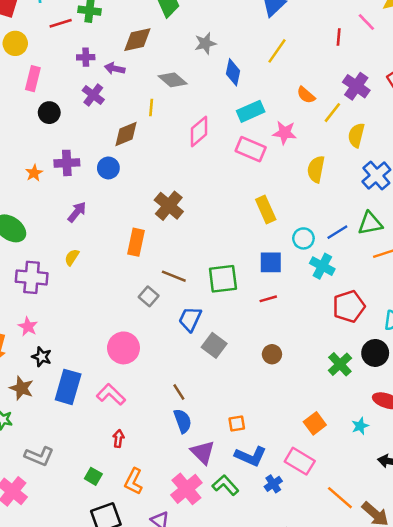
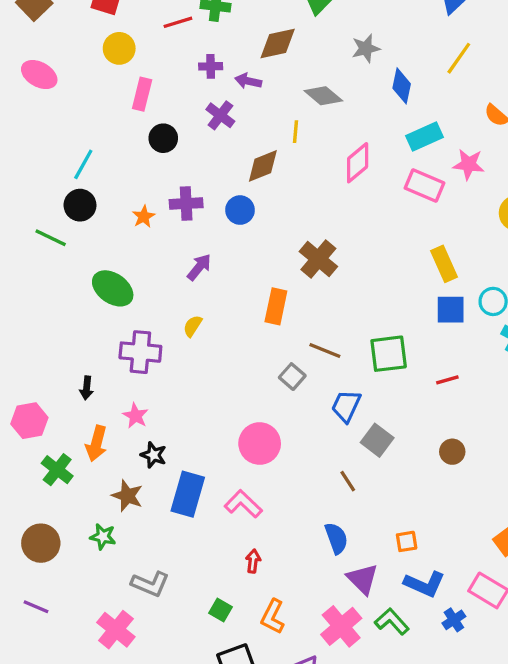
blue square: (271, 262) -> (451, 310), moved
brown line: (179, 392) -> (348, 481), moved

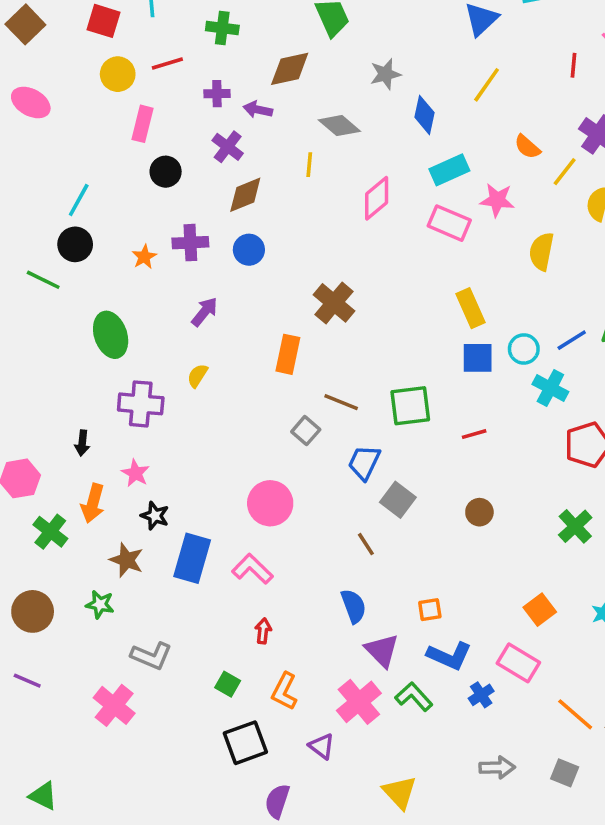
red line: (178, 22) -> (167, 63), moved
brown diamond: (263, 166) -> (245, 195), moved
green ellipse: (113, 288) -> (111, 335), turned 36

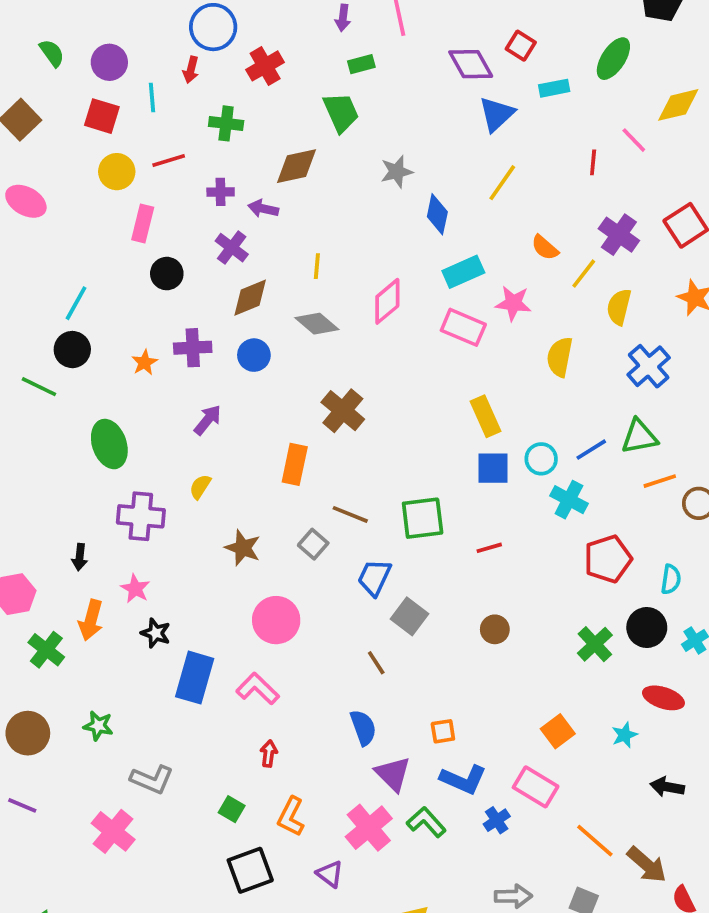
gray diamond: (339, 126) -> (317, 324), moved
brown star: (127, 560) -> (243, 548), moved

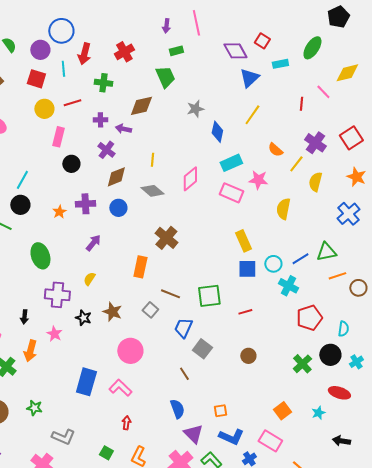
blue circle: (213, 27) -> (61, 31), moved
red arrow: (191, 70) -> (84, 54), size x1.5
blue cross: (649, 366) -> (348, 214), moved
black star: (156, 633) -> (83, 318), moved

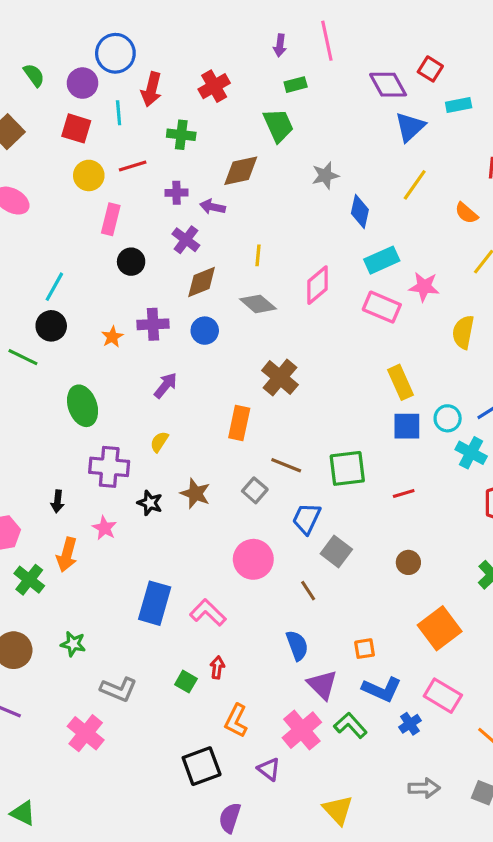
orange semicircle: (275, 150) -> (466, 213), moved
pink circle: (130, 351) -> (253, 559), moved
orange square: (282, 411) -> (440, 628), moved, size x1.5
green square: (106, 453) -> (186, 682), moved

